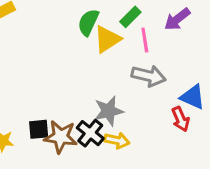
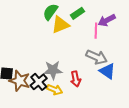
pink line: (145, 40) -> (96, 31), moved
gray arrow: (149, 76) -> (97, 57), moved
red arrow: (181, 119) -> (76, 79), moved

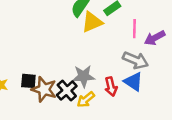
purple arrow: (107, 20) -> (155, 38), moved
blue triangle: (107, 71) -> (133, 82), moved
yellow arrow: (55, 90) -> (86, 100), turned 119

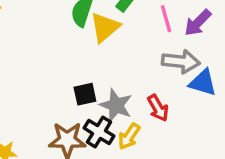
gray star: (83, 76) -> (116, 105), turned -30
black square: (28, 81) -> (85, 94), moved
blue triangle: (133, 82) -> (203, 83), moved

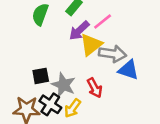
pink line: (166, 19) -> (103, 22), turned 66
purple arrow: (198, 23) -> (79, 31), moved
yellow triangle: (105, 27) -> (91, 45), moved

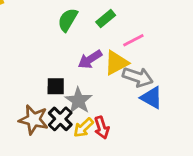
purple arrow: (79, 31) -> (90, 59), moved
red arrow: (95, 88) -> (102, 128), moved

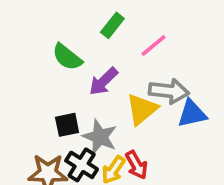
green semicircle: (68, 20) -> (67, 57), moved, turned -70
yellow triangle: (116, 63) -> (142, 109), moved
blue triangle: (152, 98) -> (192, 114), turned -30

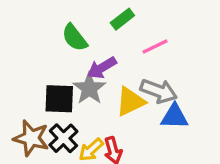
black square: (67, 125) -> (59, 99), size x1.4
gray star: (100, 137) -> (89, 88), moved

